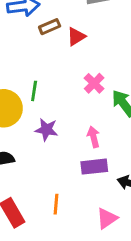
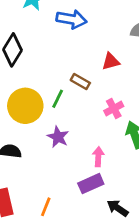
brown rectangle: (50, 27) -> (80, 82), moved, turned 36
purple rectangle: (94, 167) -> (91, 184), turned -35

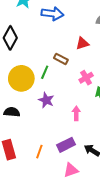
purple rectangle: (91, 184) -> (66, 145), moved

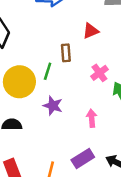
brown rectangle: (61, 59) -> (66, 53), turned 64

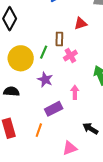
pink cross: (99, 73) -> (70, 55), moved
purple rectangle: (83, 158) -> (54, 109), moved

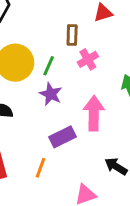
green line: (44, 52) -> (49, 66), moved
pink arrow: (75, 92) -> (94, 113), size x1.6

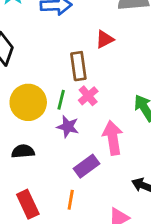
brown rectangle: (72, 35) -> (78, 66), size x1.4
pink cross: (88, 59) -> (88, 96), moved

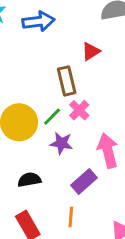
green line: (61, 100) -> (52, 117), turned 36
black semicircle: (23, 151) -> (29, 180), moved

